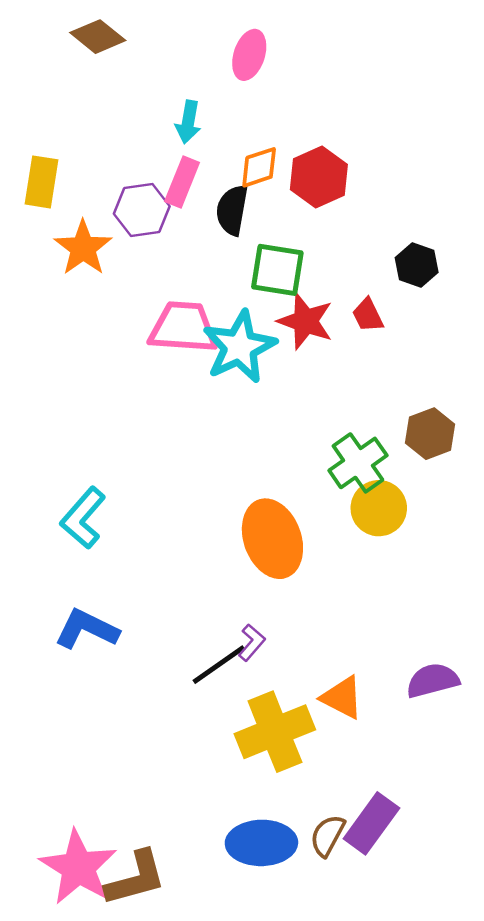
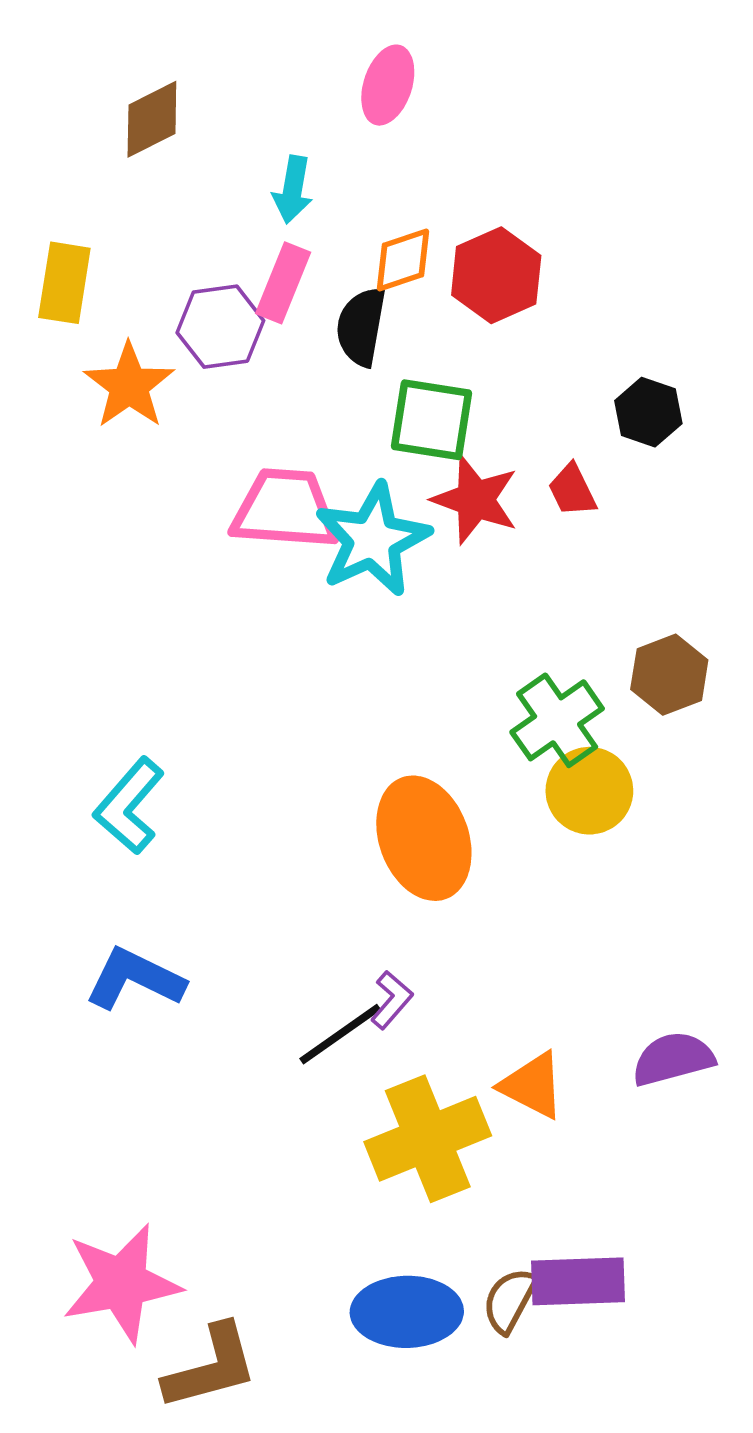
brown diamond: (98, 37) -> (152, 119), moved, turned -66
purple rectangle: (371, 823) -> (578, 1281), turned 52
pink star: (78, 867) -> (121, 1283), moved, turned 30

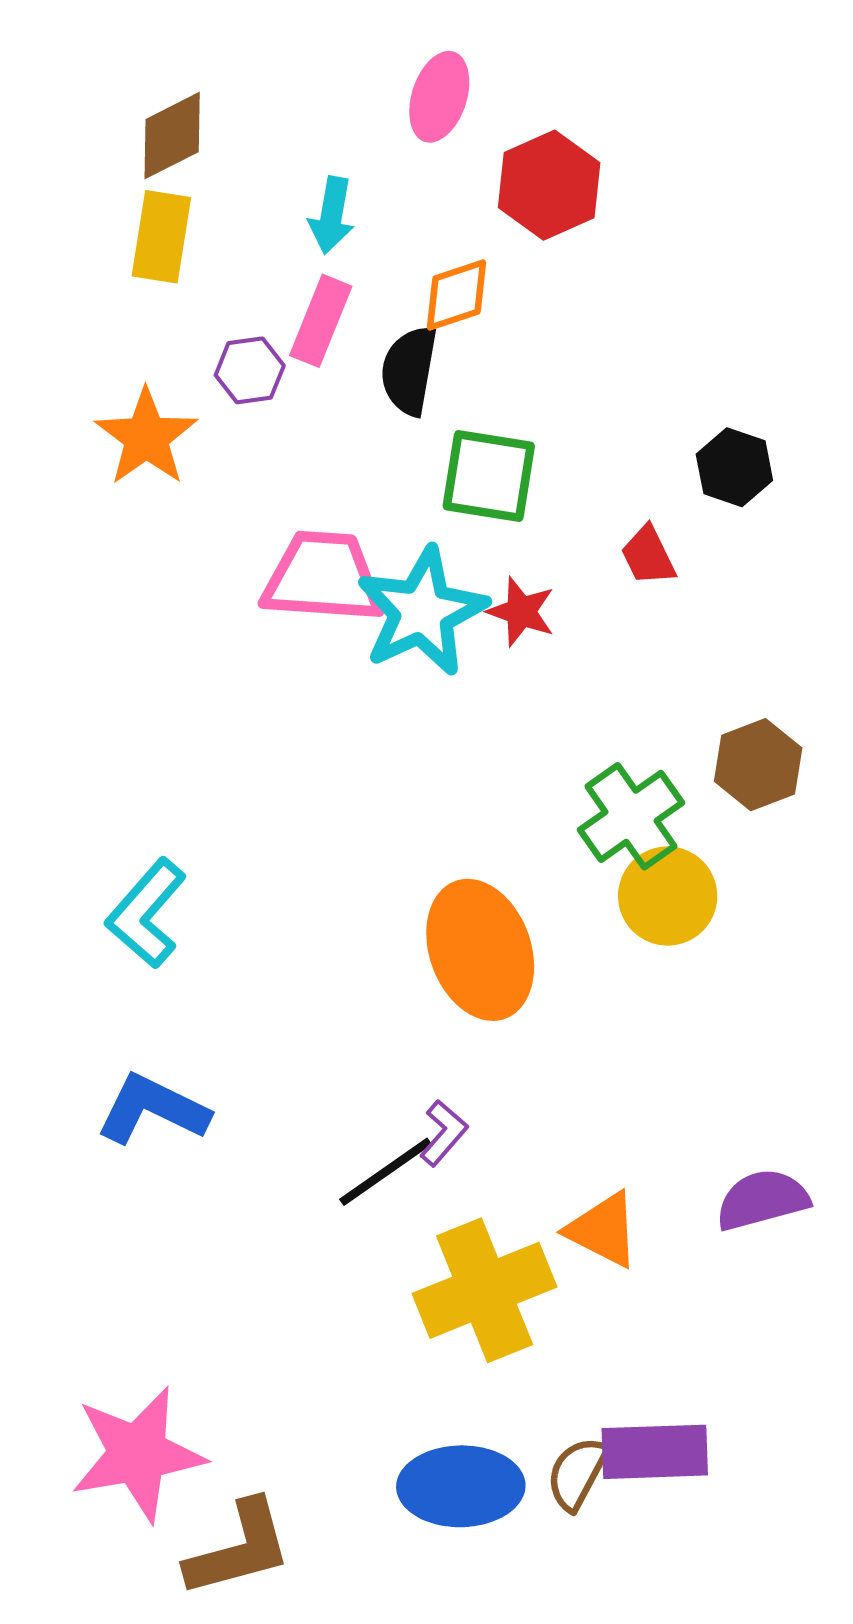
red hexagon: (496, 275) -> (549, 185), moved
yellow rectangle: (64, 283) -> (161, 237), moved
purple hexagon: (220, 327) -> (250, 370), size x0.7
red star: (475, 500) -> (521, 612), moved, size x0.7

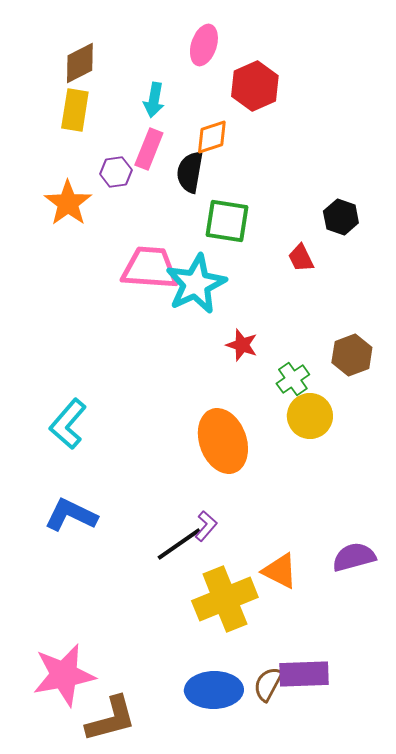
red star: (521, 612) -> (242, 345), moved
green cross: (631, 816) -> (293, 379), size x0.7

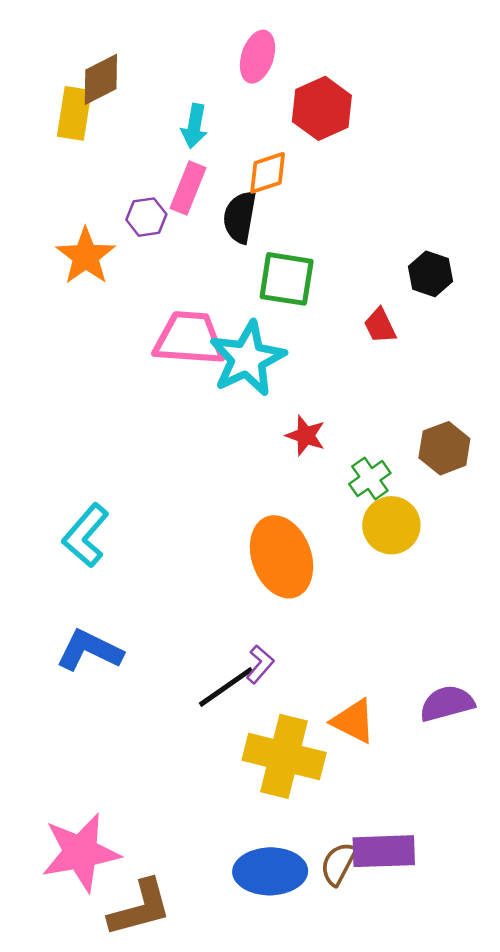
yellow rectangle: (75, 110) -> (74, 113), moved
yellow cross: (225, 599) -> (284, 756), turned 36

